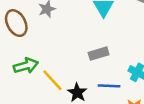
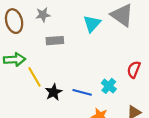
gray rectangle: (99, 54) -> (55, 41), moved

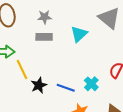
gray star: (43, 15) -> (45, 17), moved
cyan triangle: (92, 24) -> (79, 34), moved

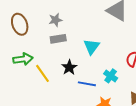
cyan triangle: (79, 34) -> (92, 47), moved
black star: (39, 85) -> (69, 67), moved

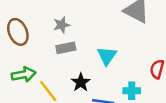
cyan cross: (111, 76) -> (132, 91), turned -32

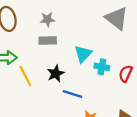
cyan cross: (132, 91) -> (102, 67), moved

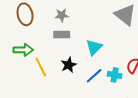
cyan cross: (102, 67) -> (115, 75), moved
blue line: (73, 94) -> (94, 76), moved, turned -60

